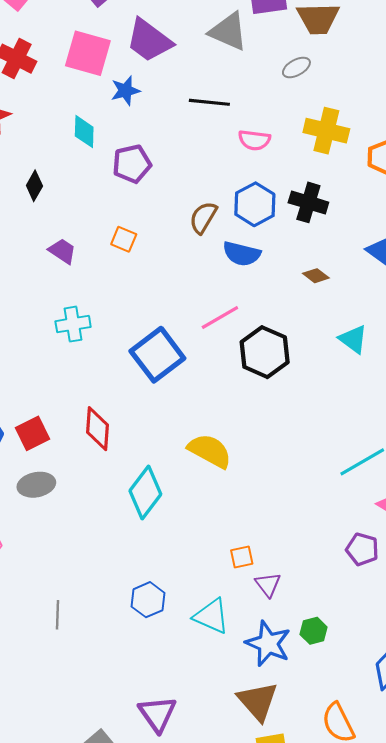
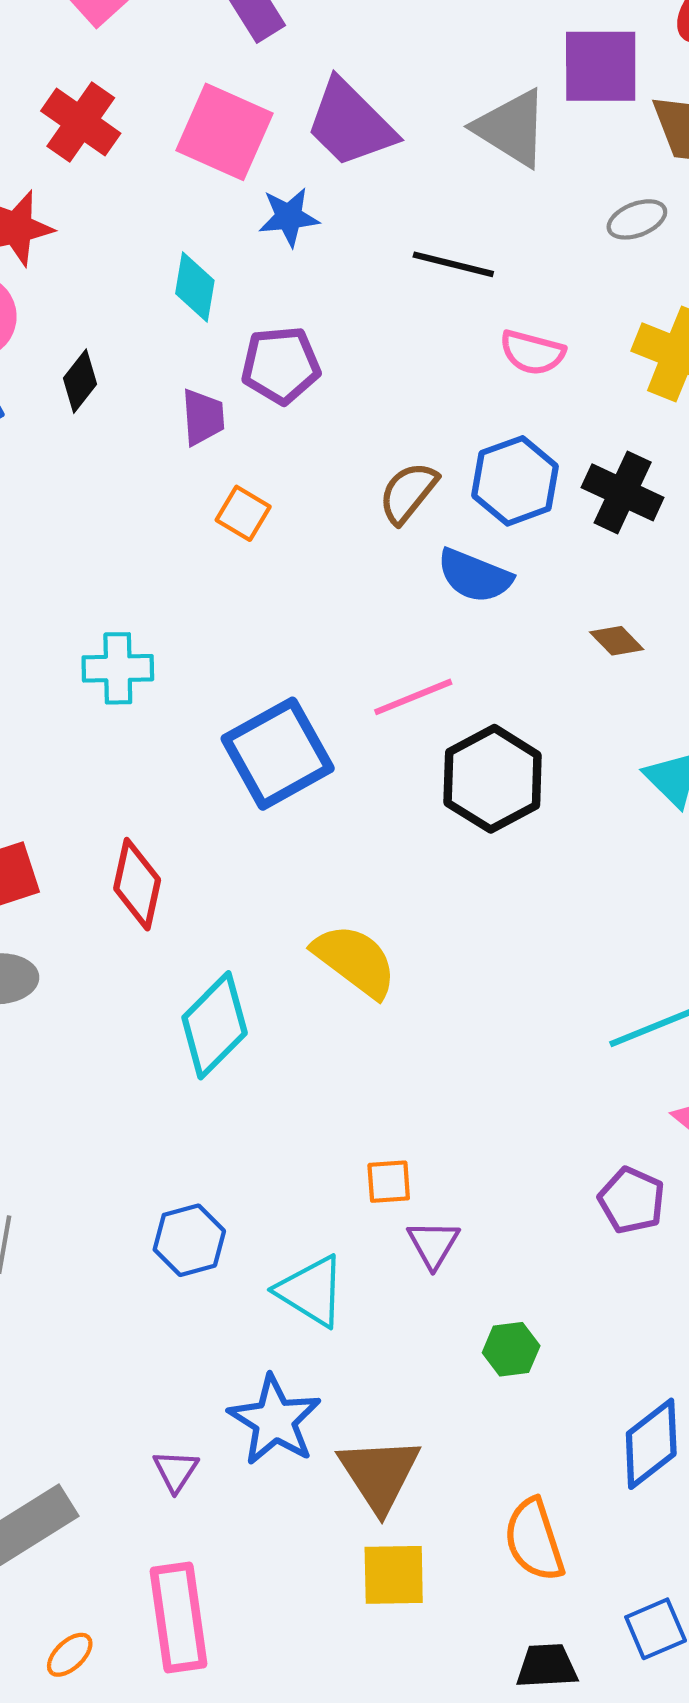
purple trapezoid: (62, 251) -> (203, 417), moved, turned 44
blue star: (268, 644) -> (275, 1420), moved
purple triangle: (157, 714) -> (176, 1471), size x0.6

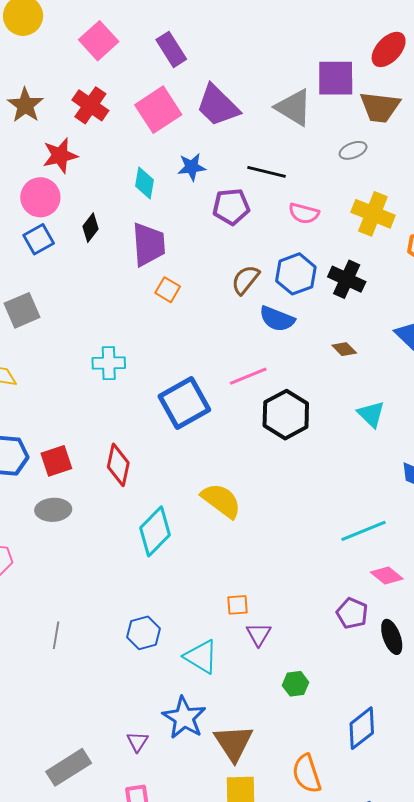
pink square: (224, 132) -> (158, 110), turned 33
blue star: (289, 217) -> (192, 167), moved
purple pentagon: (281, 365) -> (231, 207), moved
purple trapezoid: (203, 417) -> (149, 244), size x1.6

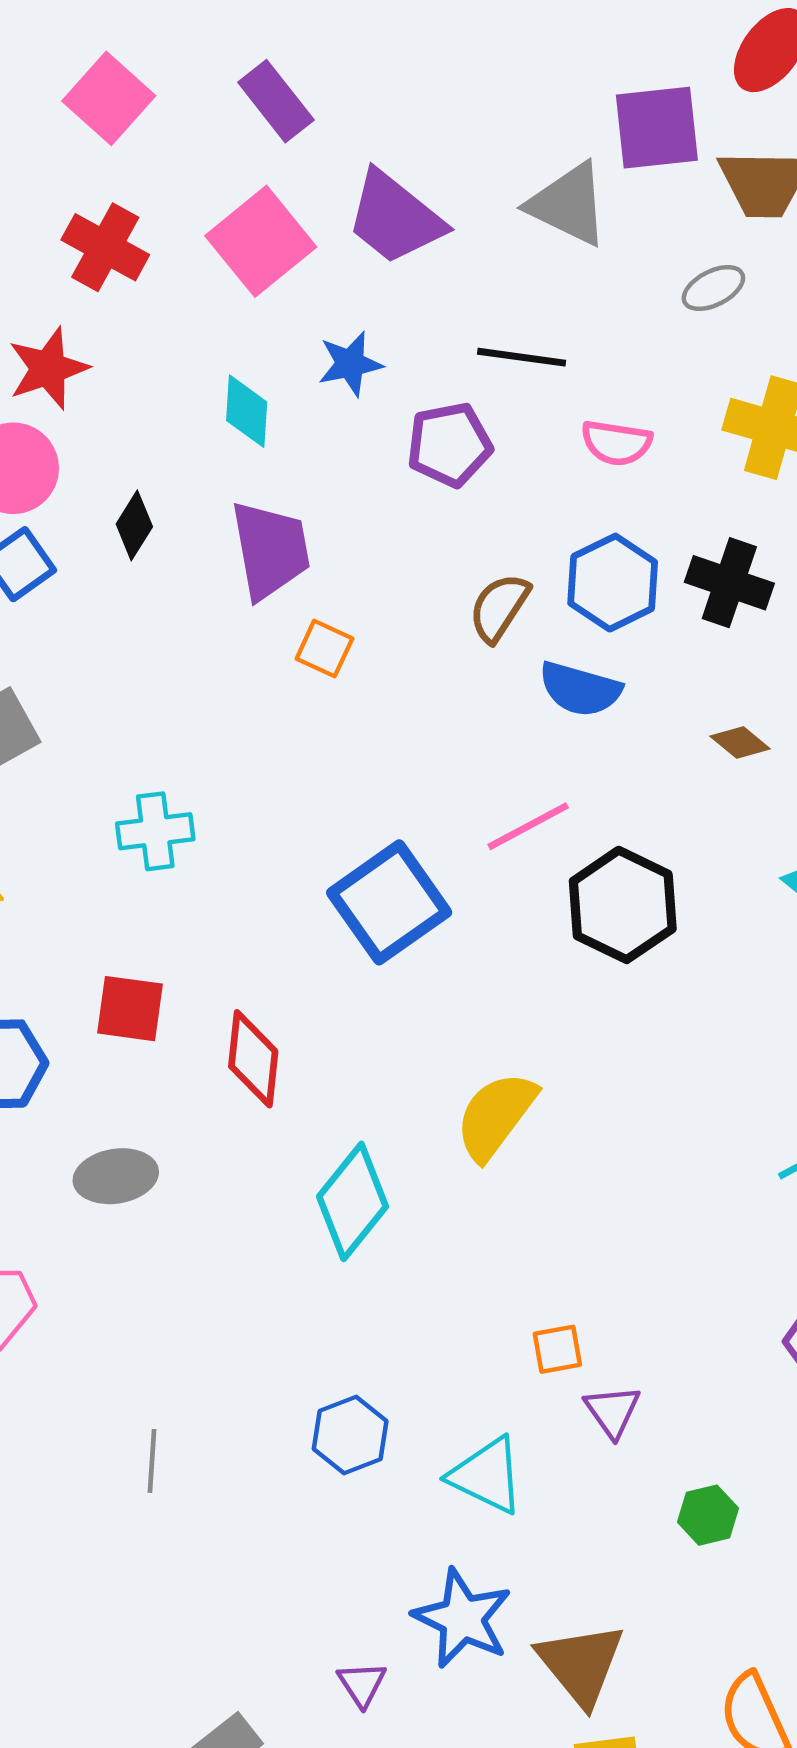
cyan cross: (109, 363) -> (155, 831), moved
red square: (56, 461) -> (130, 1009), moved, turned 32
yellow semicircle: (221, 501) -> (496, 1116), turned -84

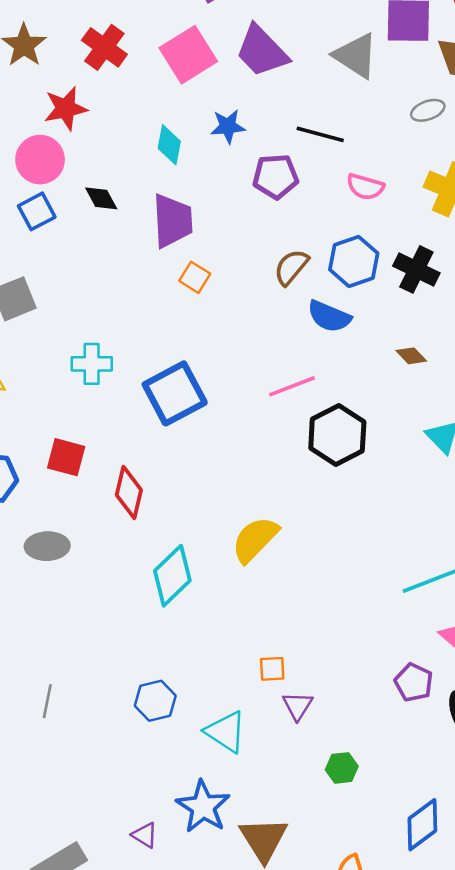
black diamond: (134, 525) -> (101, 198), turned -68
blue square: (389, 902) -> (175, 393), moved
purple triangle: (362, 1684) -> (145, 835), turned -32

